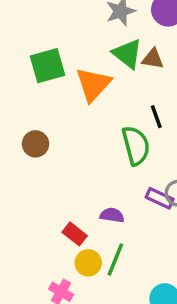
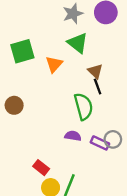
brown triangle: (153, 59) -> (95, 71), moved, turned 35
orange triangle: (93, 84) -> (54, 64), size x0.7
purple semicircle: (112, 215) -> (73, 136), moved

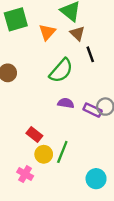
brown triangle: (95, 71) -> (77, 33), moved
green semicircle: (83, 106) -> (61, 71), moved, turned 56

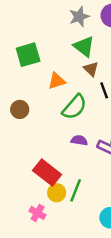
orange triangle: (47, 32) -> (57, 81), moved, turned 30
red rectangle: (34, 134) -> (47, 173), size x1.6

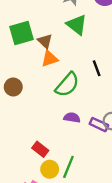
brown triangle: (91, 69) -> (45, 41), moved
red rectangle: (47, 173) -> (40, 149), size x0.6

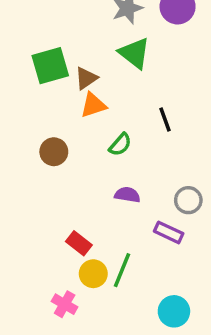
brown triangle: (45, 41) -> (86, 78), turned 42
green semicircle: (67, 85) -> (120, 145), size x0.6
brown circle: (13, 87) -> (54, 152), moved
purple rectangle: (99, 125) -> (169, 232), moved

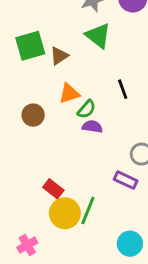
orange triangle: (93, 105) -> (69, 93), moved
purple semicircle: (127, 195) -> (92, 127), moved
yellow circle: (93, 274) -> (65, 213), size x1.4
pink cross: (65, 304) -> (27, 245), moved, turned 30

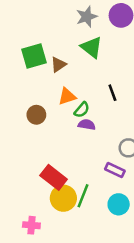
red rectangle: (53, 189) -> (54, 177), size x1.5
cyan circle: (130, 244) -> (119, 204), moved
pink cross: (27, 245) -> (31, 225), turned 35

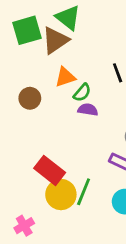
green triangle: (92, 47) -> (68, 18), moved
brown triangle: (58, 64) -> (55, 40), size x1.5
pink cross: (31, 225) -> (24, 226), turned -35

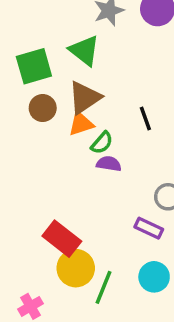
brown triangle: (55, 40) -> (84, 98), moved
brown circle: (30, 98) -> (43, 108), moved
green line: (84, 192) -> (104, 287), moved

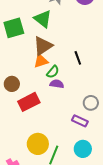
brown circle: (43, 108) -> (12, 84), moved
red rectangle: (62, 239) -> (29, 102), moved, turned -65

